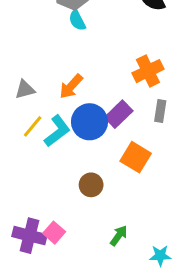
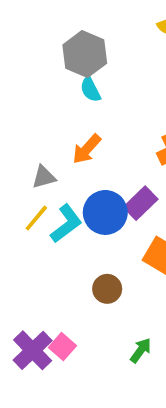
orange arrow: (71, 86) -> (87, 149), moved
gray triangle: (25, 89) -> (44, 177), moved
purple cross: (30, 236) -> (33, 350), turned 32

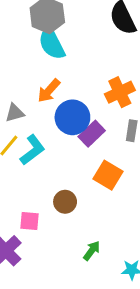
cyan semicircle: (90, 89) -> (52, 43), size x1.6
blue circle: (105, 212) -> (72, 117), moved
pink square: (62, 347) -> (30, 221), moved, turned -36

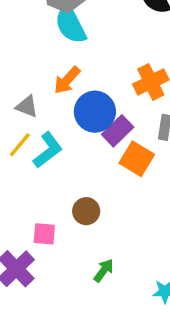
gray triangle: (15, 113) -> (27, 106), turned 36
orange square: (108, 175) -> (137, 159), moved
green arrow: (92, 251) -> (104, 271), moved

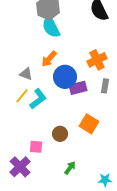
purple rectangle: (118, 131) -> (78, 88), turned 30
orange square: (137, 159) -> (89, 124), moved

